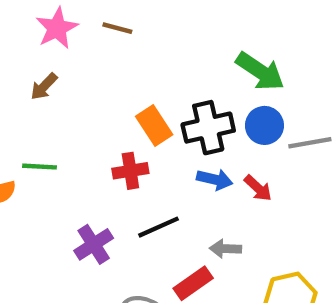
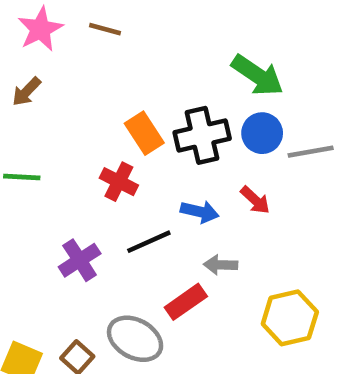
red cross: (130, 171) -> (119, 182), turned 36
blue arrow: (215, 179) -> (200, 212), moved

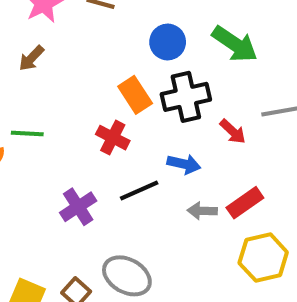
blue circle: (262, 133) -> (168, 42), moved
red arrow: (255, 200) -> (233, 131), moved
red rectangle: (186, 302) -> (245, 203), moved

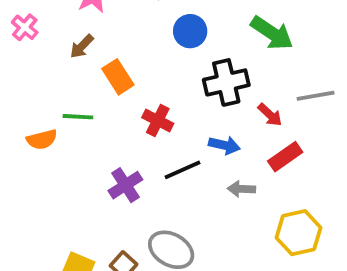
blue circle: (168, 42) -> (190, 31), moved
orange rectangle: (135, 95) -> (118, 77), moved
red rectangle: (245, 203) -> (285, 157), moved

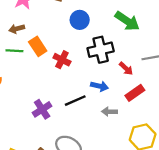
brown arrow: (82, 46) -> (17, 29), turned 32
green line: (78, 117) -> (14, 51), moved
red cross: (158, 120) -> (62, 60), moved

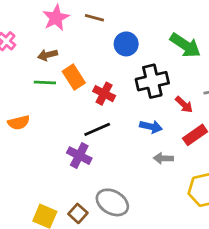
black line: (75, 101) -> (97, 129), moved
purple cross: (42, 109) -> (79, 156), turned -30

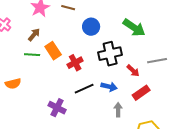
brown arrow: (48, 55) -> (34, 35), turned 144
red cross: (104, 94) -> (75, 63), turned 35
black line: (97, 129) -> (84, 89), moved
gray arrow: (163, 158) -> (118, 110), turned 88

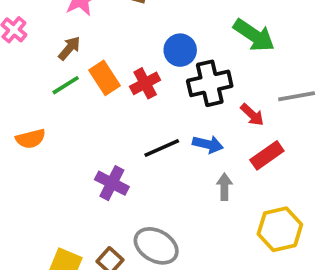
blue circle: (91, 27) -> (180, 50), moved
green line: (32, 55) -> (66, 85), turned -35
red cross: (75, 63) -> (145, 83), moved

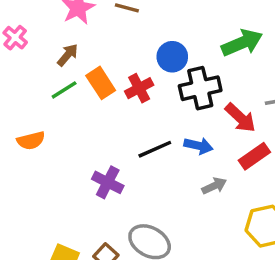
green arrow: (254, 35) -> (242, 43), turned -57
red arrow: (252, 115) -> (240, 118), size x1.4
gray arrow: (224, 187) -> (214, 186), turned 65

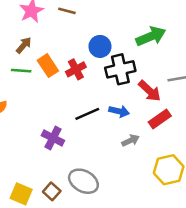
green line: (64, 90) -> (21, 71), turned 36

